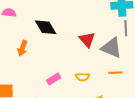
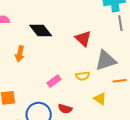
gray triangle: (111, 48) -> (106, 61), moved, turned -35
orange line: (115, 73) -> (120, 81), moved

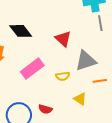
pink rectangle: (54, 81) -> (32, 69), moved, size x1.6

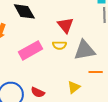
yellow semicircle: (63, 76) -> (59, 45), moved
yellow triangle: (80, 99) -> (74, 87), turned 40

